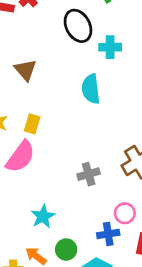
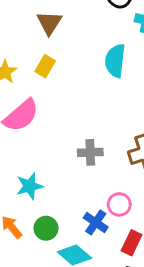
yellow rectangle: (32, 124) -> (45, 66), moved
blue cross: (108, 234) -> (96, 222), turned 30

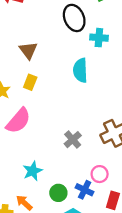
gray cross: (90, 152) -> (73, 140), turned -30
green circle: (46, 228) -> (58, 193), moved

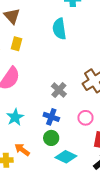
cyan star: (33, 171) -> (15, 117), moved
blue cross: (85, 190) -> (51, 117), moved

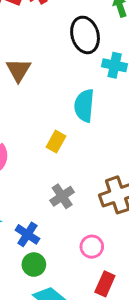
yellow rectangle: (17, 44) -> (56, 142), moved
blue cross: (51, 117) -> (27, 234), moved

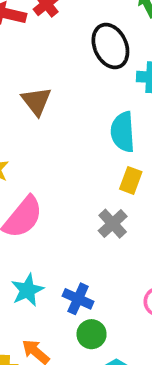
yellow rectangle: (56, 142) -> (131, 180), moved
gray cross: (62, 196) -> (113, 224), moved

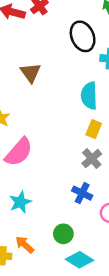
gray cross: (113, 224) -> (92, 159), moved
blue cross: (78, 299) -> (82, 193), moved

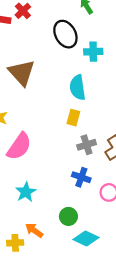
brown triangle: (30, 73) -> (22, 73), size x1.4
yellow rectangle: (94, 129) -> (73, 118), moved
gray cross: (92, 159) -> (87, 145), turned 30

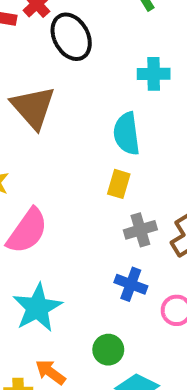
black ellipse: (65, 34) -> (71, 37), moved
cyan star: (26, 192) -> (37, 308), size x1.4

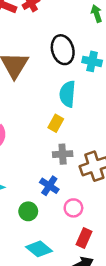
black ellipse: (71, 37) -> (63, 50), moved
green circle: (108, 350) -> (28, 211), moved

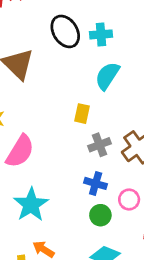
cyan semicircle: (68, 94) -> (107, 76), moved, turned 45
green circle: (28, 211) -> (100, 215), moved

